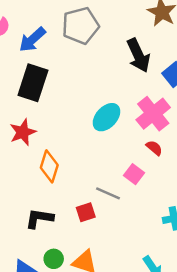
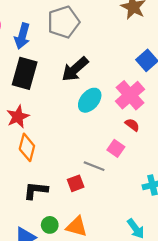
blue arrow: (32, 40) -> (22, 36), turned -30
black arrow: (138, 55) -> (75, 69), moved, turned 76
orange diamond: (49, 166) -> (27, 147), moved

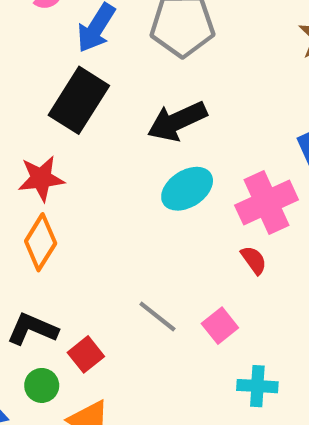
pink square: (116, 148) -> (220, 326), moved
red square: (76, 183) -> (86, 354), moved, turned -35
green circle: (50, 225) -> (42, 385), moved

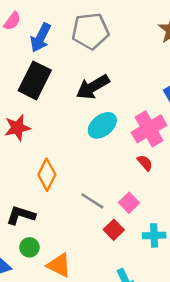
orange diamond: (41, 242) -> (47, 175), moved
red square: (86, 354) -> (114, 230), moved

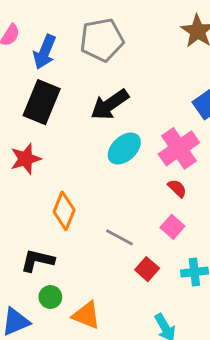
pink square: (129, 203) -> (172, 227), moved

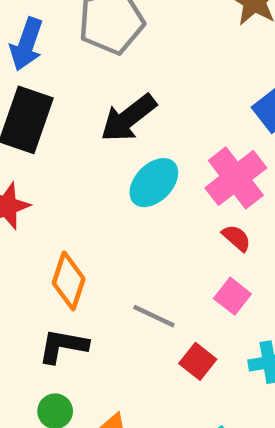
black L-shape: (37, 260) -> (63, 346), moved

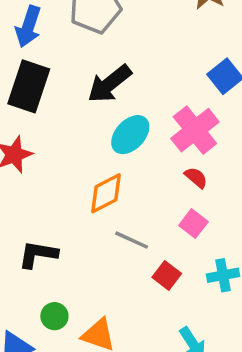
orange diamond: (69, 281) -> (106, 193), moved, turned 45
black L-shape: (63, 346) -> (38, 254), moved

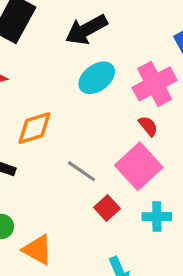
orange diamond: (106, 193) -> (34, 128), moved
pink square: (193, 224) -> (139, 166), size x1.8

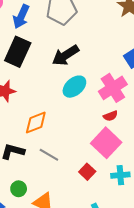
red semicircle: (148, 126) -> (111, 116), turned 112
gray line: (81, 171) -> (49, 155), moved

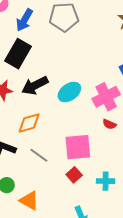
black arrow: (65, 55) -> (35, 85), moved
red semicircle: (111, 116) -> (109, 124), moved, turned 40
pink square: (106, 143) -> (78, 147), moved, turned 36

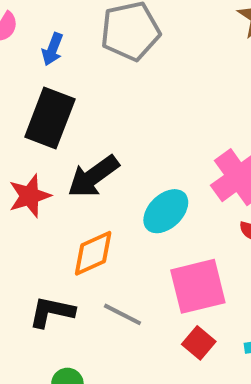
blue arrow: (24, 20) -> (52, 49), size x0.7
cyan ellipse: (69, 92) -> (166, 211), moved

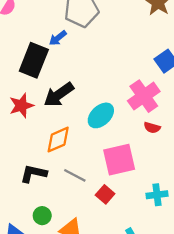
blue arrow: (52, 49) -> (58, 38), moved, turned 30
red square: (199, 343) -> (105, 194), moved

